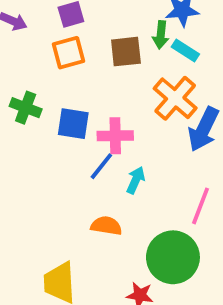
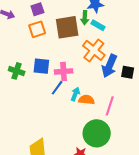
brown square: (126, 52) -> (67, 27), size x1.4
green cross: (26, 108) -> (17, 71), moved
orange semicircle: (106, 226) -> (86, 100), moved

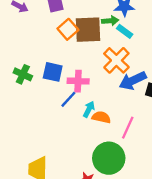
green arrow: (85, 18) -> (110, 21), turned -104
orange square: (37, 29) -> (68, 29), moved, turned -30
blue arrow: (109, 66) -> (133, 81), turned 35

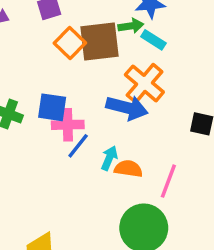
pink cross: (78, 81) -> (68, 125), moved
blue arrow: (133, 81) -> (127, 108), moved, turned -136

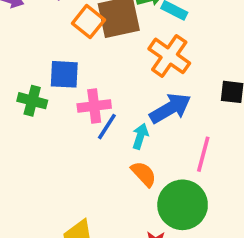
blue square: (52, 107) -> (64, 74), moved
blue arrow: (127, 108) -> (170, 108), moved, turned -39
orange semicircle: (128, 169) -> (144, 174), moved, turned 44

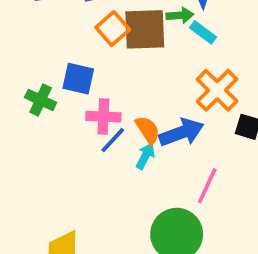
orange cross: (169, 56) -> (217, 90), moved
orange semicircle: (144, 174) -> (148, 130), moved

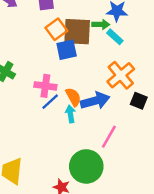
blue square: (78, 79) -> (67, 50), moved, turned -30
cyan arrow: (145, 156) -> (70, 114), turned -42

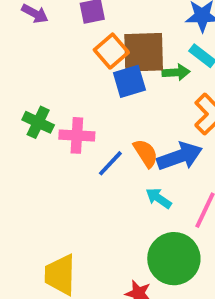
green arrow: (101, 24) -> (176, 72), moved
pink cross: (45, 86) -> (77, 135), moved
cyan arrow: (70, 114) -> (159, 198), moved, turned -42

